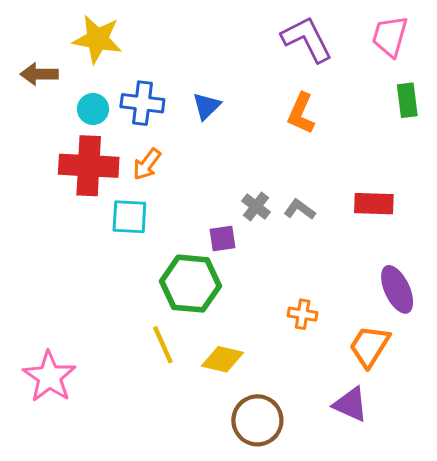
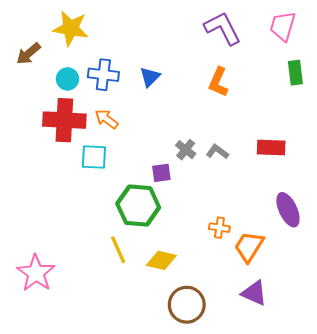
brown arrow: (39, 74) -> (28, 54), turned -40
orange arrow: (147, 164) -> (107, 119), turned 90
orange trapezoid: (369, 346) -> (249, 247), moved

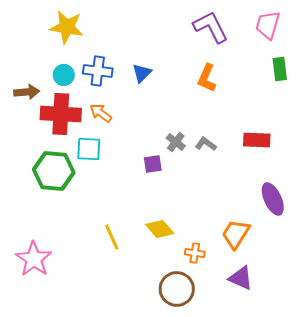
brown arrow: (28, 54) -> (27, 92), moved, turned -145
green hexagon: (138, 206) -> (54, 171), moved
orange cross: (219, 228) -> (195, 253), moved
yellow diamond: (161, 260) -> (160, 229), moved, turned 36

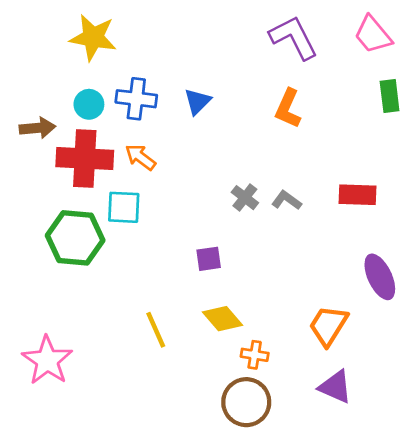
pink trapezoid: (268, 25) -> (373, 35), turned -56
purple square: (153, 164) -> (209, 259), moved
orange cross: (195, 253) -> (255, 355), moved

